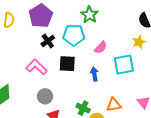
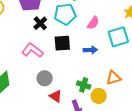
blue arrow: (94, 74) -> (90, 50), turned 104

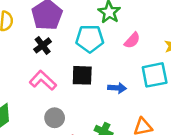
black cross: (40, 23) -> (43, 45), moved
pink semicircle: (93, 23) -> (132, 40), moved

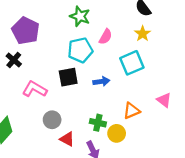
cyan pentagon: (90, 39) -> (80, 50), moved
black cross: (43, 45) -> (14, 60), moved

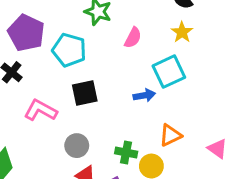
cyan pentagon: (80, 50) -> (69, 50), moved, turned 30
blue arrow: (101, 81) -> (144, 95), moved
pink triangle: (164, 100) -> (217, 149), moved
gray circle: (52, 120) -> (77, 146), moved

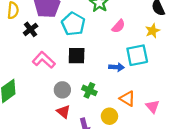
orange triangle: (170, 135) -> (127, 99), turned 42
pink triangle: (217, 149) -> (153, 106), moved
green cross: (126, 153) -> (89, 90), moved

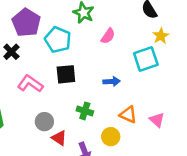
yellow star: (153, 31) -> (161, 36), moved
cyan square: (137, 55) -> (146, 59), moved
gray circle: (62, 90) -> (44, 122), moved

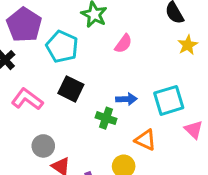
cyan square: (146, 59) -> (169, 100), moved
black square: (66, 74) -> (71, 89), turned 30
green cross: (85, 111) -> (106, 118), moved
pink triangle: (157, 120) -> (194, 130), moved

